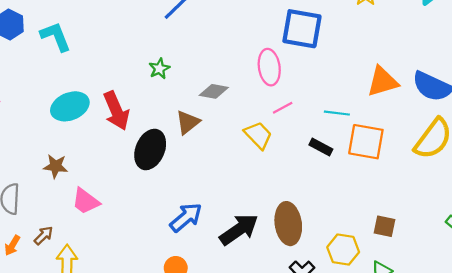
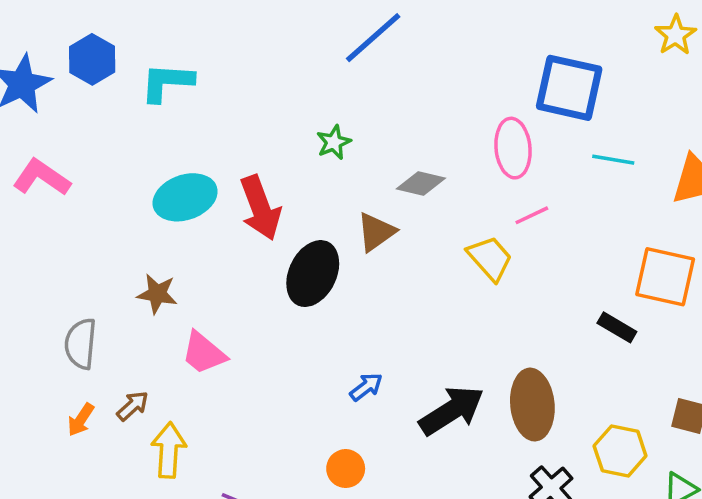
cyan L-shape: (56, 36) -> (167, 82), turned -68
cyan line: (337, 113) -> (613, 160), moved
black rectangle: (321, 147) -> (617, 327), moved
blue arrow: (186, 217) -> (366, 387), size x0.6

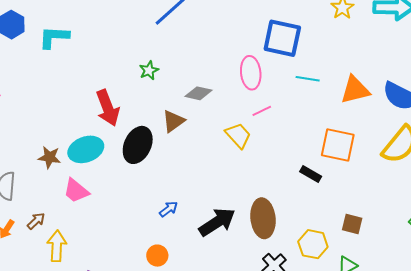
cyan ellipse: (185, 197) -> (86, 149), moved

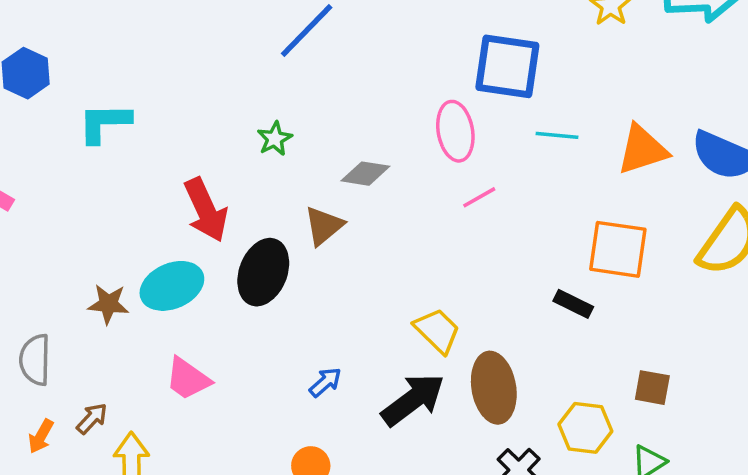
cyan L-shape: (54, 37) -> (104, 123), moved
yellow trapezoid: (238, 135) -> (437, 331), moved
pink trapezoid: (76, 191) -> (188, 379), moved

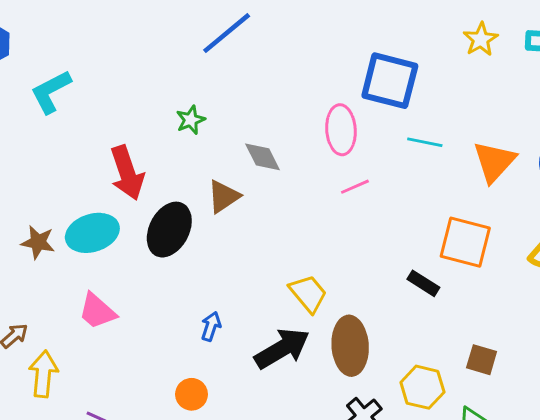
cyan L-shape: (104, 123) -> (51, 92), turned -33
orange triangle: (642, 150) -> (494, 162), turned -36
gray diamond: (365, 174) -> (263, 157), turned 48
blue arrow: (325, 382) -> (211, 326), turned -36

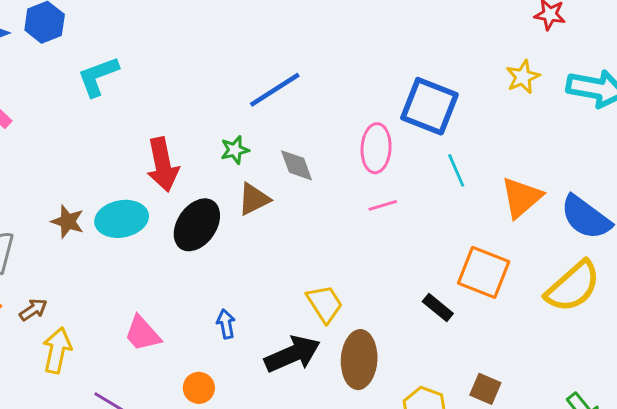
blue line: (227, 33) -> (275, 90), moved
green star: (191, 120) -> (235, 150), moved
cyan line: (425, 142) -> (456, 170), turned 48
pink trapezoid: (97, 311) -> (142, 334), moved
blue arrow: (211, 326) -> (226, 324), turned -36

